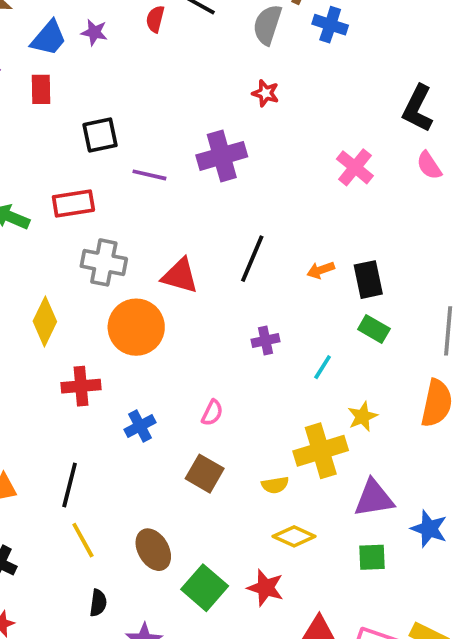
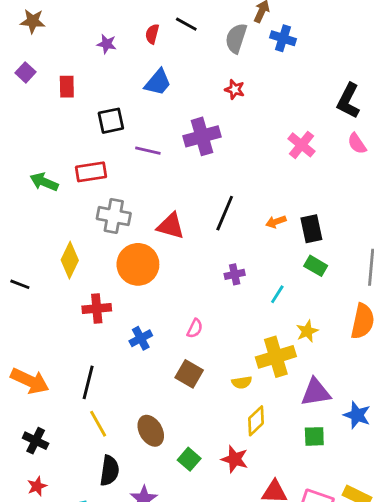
blue trapezoid: (49, 38) -> (158, 82), moved
yellow diamond: (294, 536) -> (256, 421), turned -68
green square: (205, 588) -> (189, 459), size x0.7
black semicircle: (98, 603) -> (109, 471), size x1.5

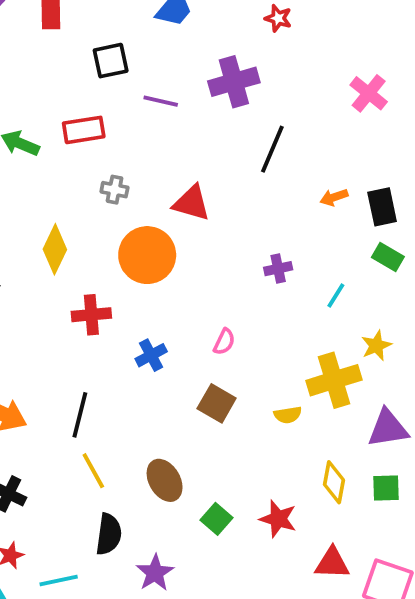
black line: (225, 213) -> (272, 149), moved
gray cross: (114, 216) -> (114, 190), size x0.6
yellow diamond: (256, 421) -> (334, 482), moved, turned -36

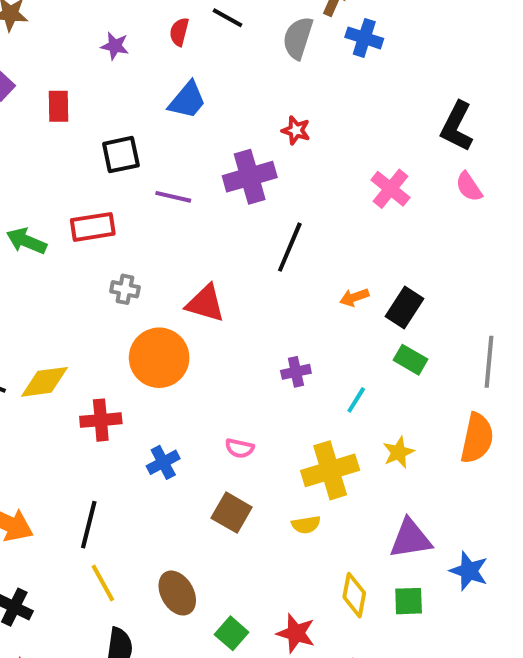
red star: (278, 18) -> (296, 130), moved
black rectangle: (382, 207) -> (405, 307), turned 45
yellow diamond: (55, 249) -> (44, 382), moved, turned 57
pink semicircle: (224, 342) -> (240, 448), turned 76
yellow cross: (334, 380) -> (330, 470), moved

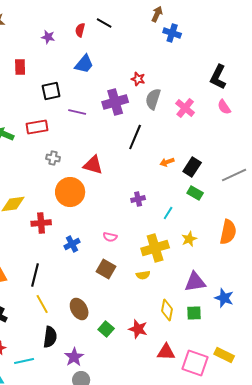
gray semicircle: (298, 38) -> (153, 99), moved
gray line: (489, 362) -> (234, 175), moved, turned 60

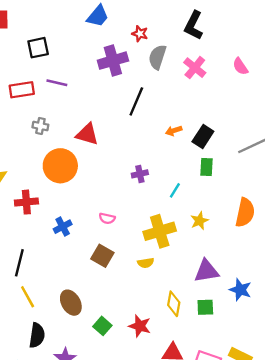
blue trapezoid: (84, 64) -> (98, 16), moved
black L-shape: (218, 77) -> (194, 25), moved
purple line: (77, 112) -> (57, 83), moved
green rectangle: (195, 193) -> (206, 167), turned 63

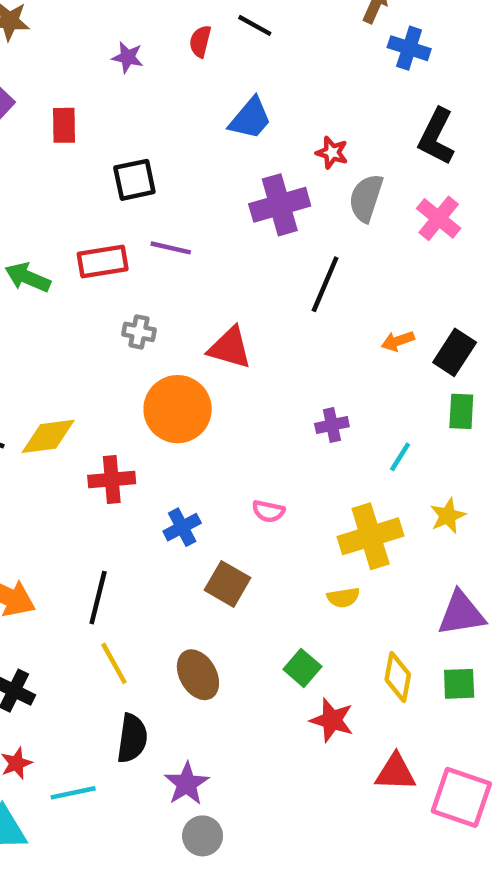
brown square: (102, 256) -> (228, 584), moved
green square: (102, 326) -> (302, 668), moved

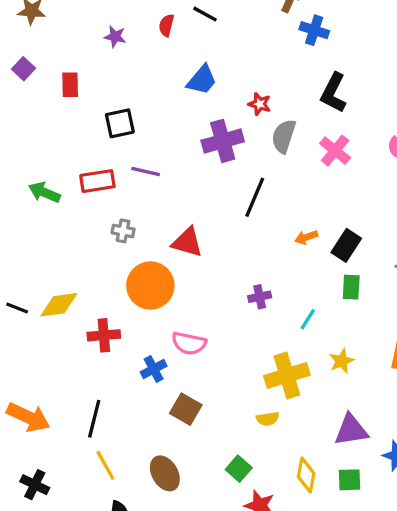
pink semicircle: (268, 511) -> (189, 343), moved, size x1.5

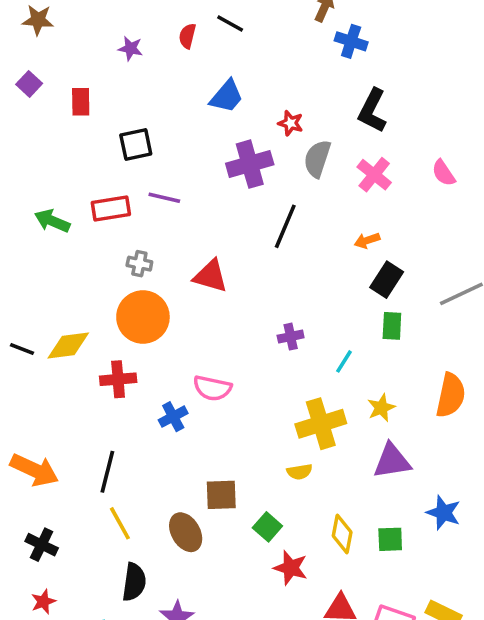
orange arrow: (306, 237) -> (367, 241), moved
orange circle: (150, 286) -> (143, 317), moved
brown square: (186, 409) -> (221, 495), moved, turned -32
purple triangle: (351, 430) -> (392, 461), moved

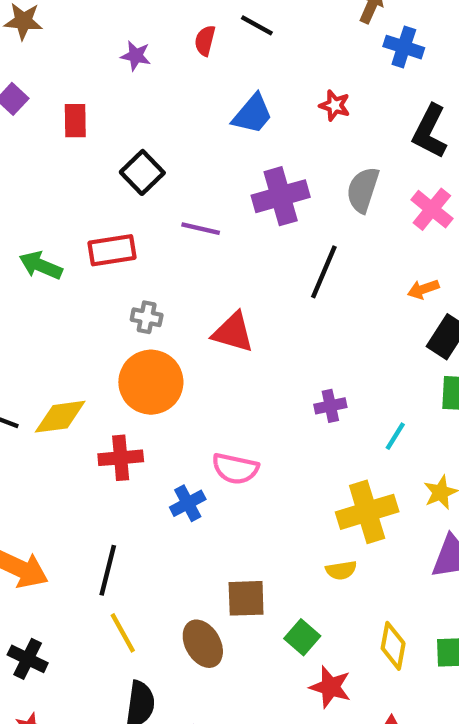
red star: (291, 123) -> (335, 105), moved
black square: (136, 144) -> (142, 172), turned -32
purple line: (164, 198) -> (201, 229), moved

